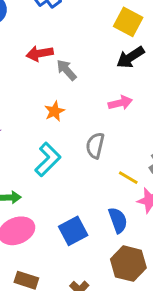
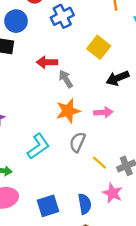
yellow square: (128, 22) -> (99, 47), moved
orange star: (55, 111) -> (68, 111), moved, size x1.5
yellow line: (128, 178) -> (99, 163), moved

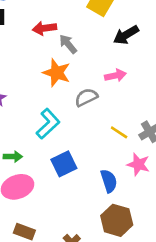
orange star: (68, 111) -> (57, 73), moved, turned -30
gray semicircle: (77, 142) -> (86, 97), moved, turned 48
blue square: (48, 206) -> (64, 164), moved

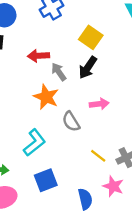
black arrow: (126, 35) -> (88, 68), moved, turned -30
gray semicircle: (86, 97) -> (71, 122), turned -100

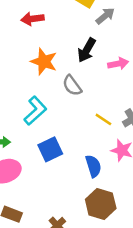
black arrow: (88, 68) -> (87, 50), moved
gray arrow: (59, 72) -> (105, 16), moved, turned 90
pink arrow: (99, 104) -> (118, 64), moved

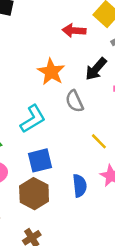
red arrow: (32, 19) -> (74, 31), moved
brown hexagon: (101, 204) -> (34, 194), moved

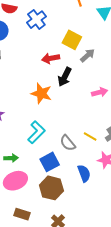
black arrow: (96, 69) -> (65, 77), moved
gray semicircle: (74, 101) -> (68, 143), moved

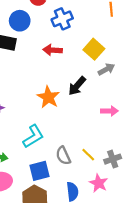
red arrow: (51, 58) -> (53, 50), moved

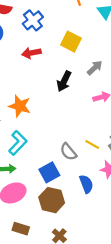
gray arrow: (106, 69) -> (95, 68), moved
orange star: (48, 97) -> (20, 106), moved
cyan L-shape: (33, 136) -> (18, 143), moved

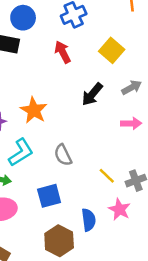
red arrow: (31, 53) -> (63, 52), turned 60
gray semicircle: (68, 152) -> (63, 155), moved
brown hexagon: (52, 200) -> (59, 241), moved

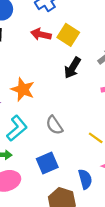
yellow square: (112, 50) -> (68, 35), moved
red arrow: (63, 52) -> (41, 34), turned -42

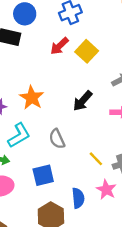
red arrow: (41, 34) -> (59, 46), turned -66
black arrow: (72, 68) -> (83, 101), moved

